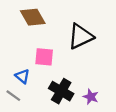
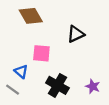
black triangle: (81, 36) -> (76, 34), size x0.7
purple star: (91, 97) -> (93, 86), moved

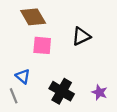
pink square: (41, 53) -> (42, 45), moved
gray line: (13, 90) -> (14, 96), turned 32

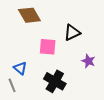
pink square: (42, 45) -> (48, 47), moved
purple star: (99, 92) -> (88, 61), moved

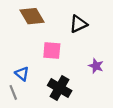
black triangle: (72, 33) -> (78, 24), moved

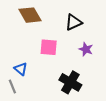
purple star: (96, 66) -> (86, 49), moved
black cross: (60, 88) -> (70, 82), moved

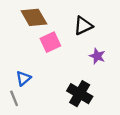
pink square: (49, 47) -> (50, 42), moved, turned -30
blue triangle: (21, 69) -> (23, 78), turned 40

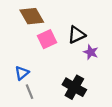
black triangle: (83, 26) -> (77, 35), moved
gray line: (14, 98) -> (30, 92), moved

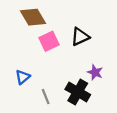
purple star: (91, 52) -> (95, 72), moved
gray line: (30, 92) -> (46, 97), moved

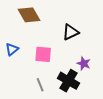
pink square: (49, 41) -> (43, 54), moved, turned 30
blue triangle: (23, 77) -> (12, 49), moved

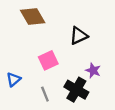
blue triangle: (12, 49) -> (13, 79), moved
pink square: (43, 54) -> (48, 60), turned -30

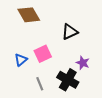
blue triangle: (13, 79) -> (21, 60), moved

